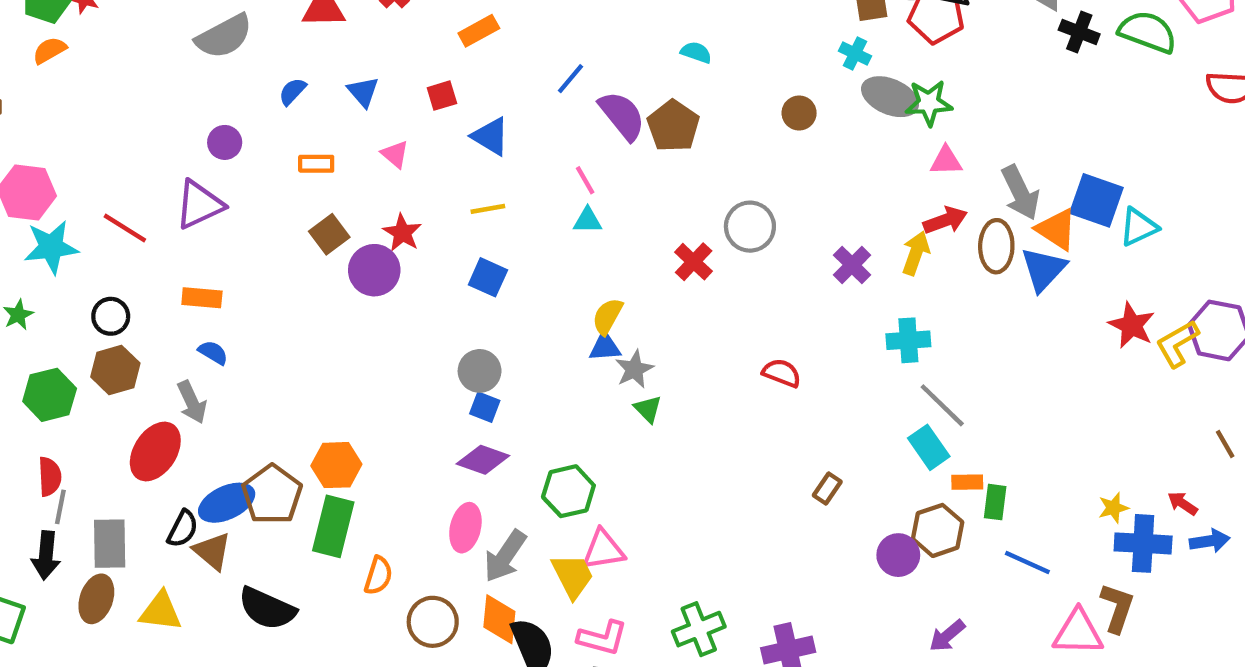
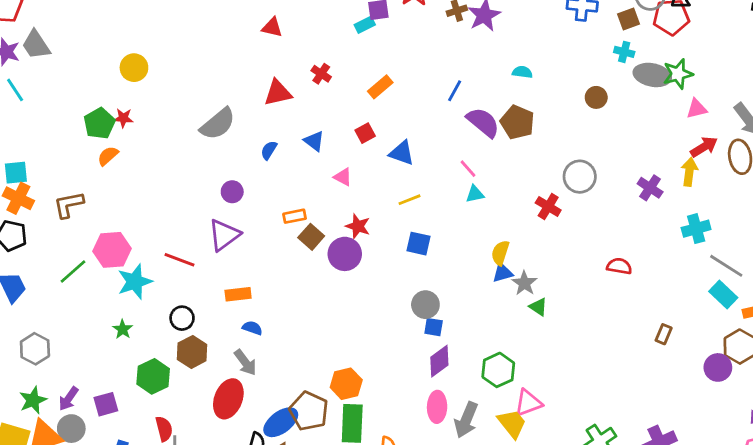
blue line: (571, 79) -> (455, 91), moved
orange rectangle: (316, 164) -> (295, 216), moved
purple diamond: (483, 460) -> (439, 361), turned -44

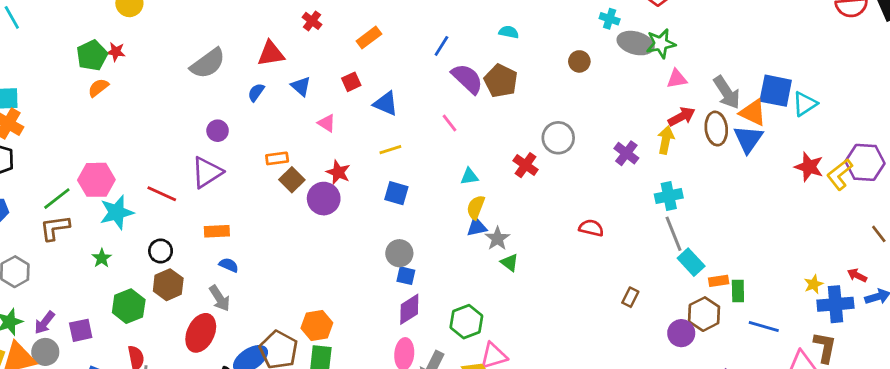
red triangle: (278, 93) -> (271, 54), moved
cyan triangle: (475, 194) -> (469, 176), moved
brown L-shape: (69, 205) -> (55, 228), moved
gray line: (726, 266) -> (674, 234), moved, turned 32

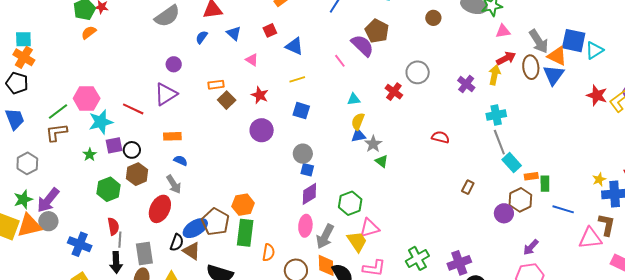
purple semicircle: (467, 79) -> (362, 46), moved
purple circle: (324, 199) -> (262, 130), moved
purple arrow: (45, 323) -> (48, 200), size x1.5
purple square: (81, 330) -> (114, 145), moved

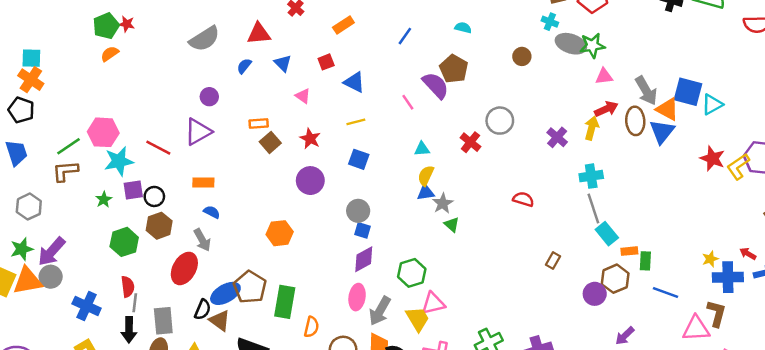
orange hexagon: (243, 205) -> (280, 233), moved

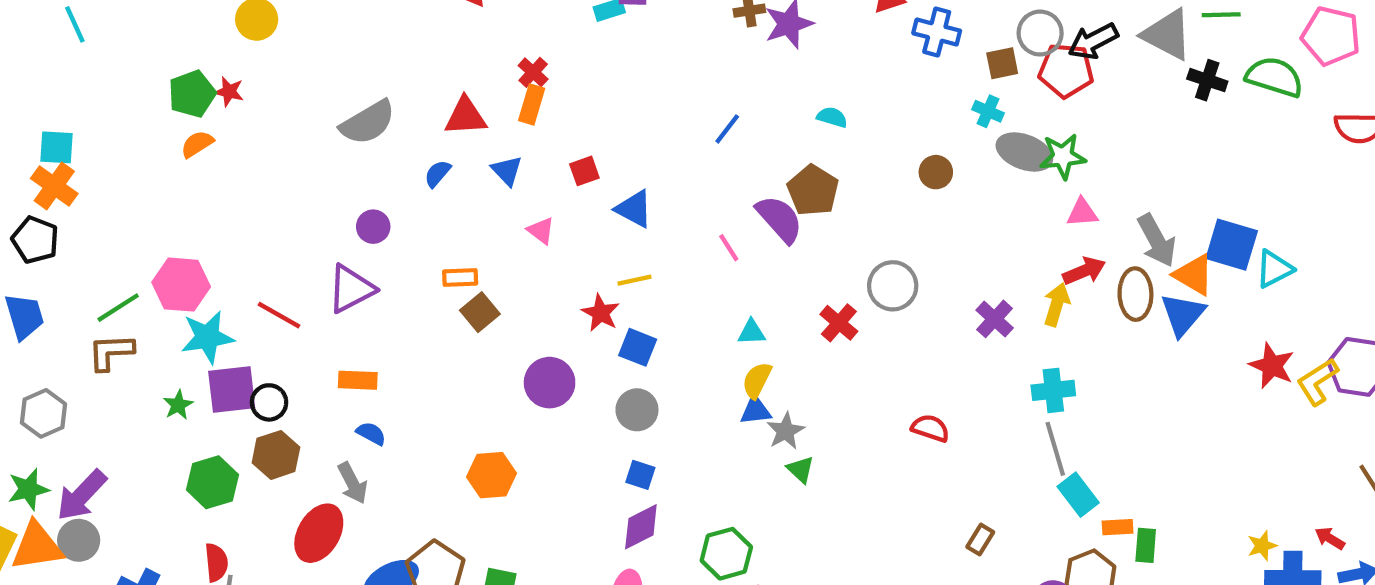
orange rectangle: (343, 25) -> (532, 104), moved, turned -42
red star: (310, 139) -> (601, 313), moved
purple square: (133, 190) -> (232, 390), size x1.4
gray circle: (358, 211) -> (637, 410), moved

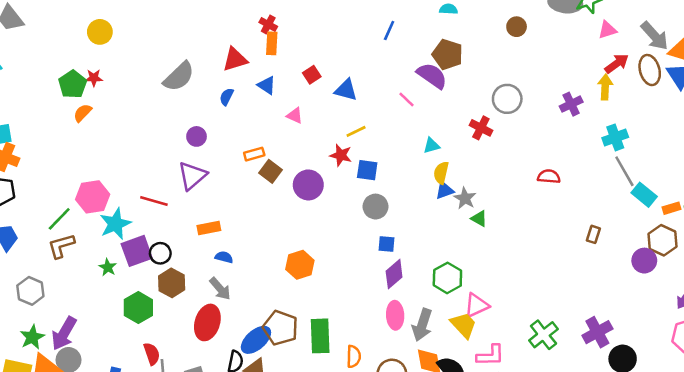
purple cross: (995, 319) -> (571, 104), turned 35
purple circle: (550, 383) -> (308, 185), moved

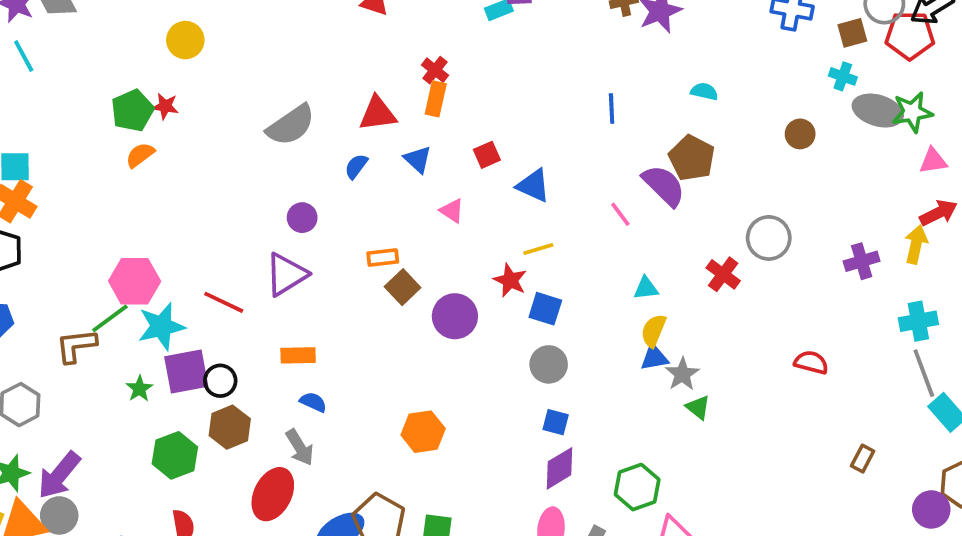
blue line: (389, 30) -> (612, 108), turned -36
green line: (59, 219) -> (110, 318), moved

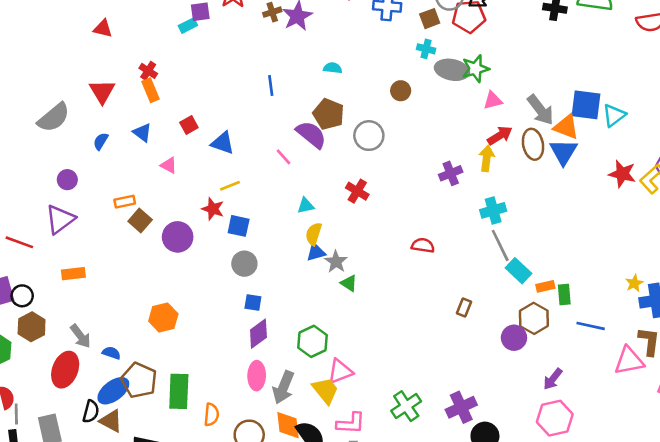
orange rectangle: (436, 99) -> (151, 90), turned -30
red triangle: (378, 114) -> (102, 91), moved, turned -48
gray circle: (769, 238) -> (369, 136), moved
blue semicircle: (313, 402) -> (111, 353), moved

